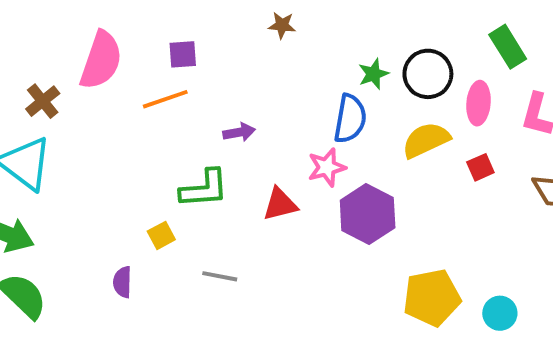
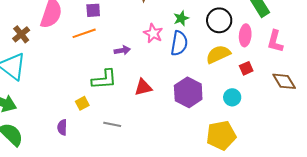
green star: (373, 74) -> (181, 18), moved
pink star: (327, 167) -> (153, 33), moved, turned -30
cyan circle: (500, 313) -> (232, 97), moved

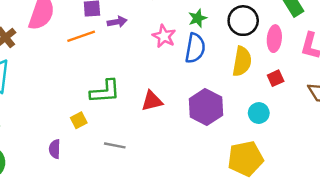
purple arrow: (122, 50) -> (117, 22), moved
yellow semicircle: (218, 54) -> (242, 61), turned 125

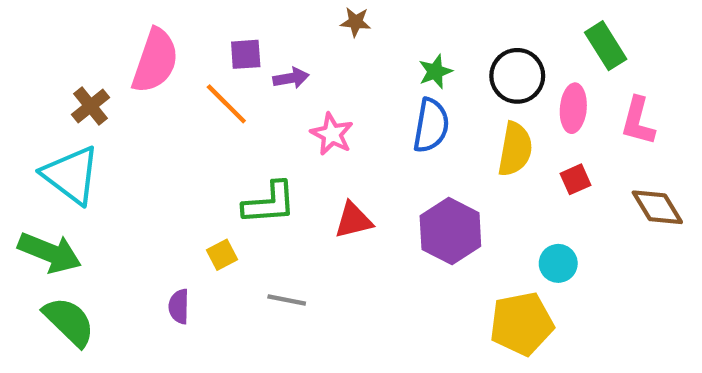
orange line: (81, 36) -> (226, 104), turned 64
pink star: (164, 36) -> (332, 134), moved
cyan circle: (259, 113) -> (558, 263), moved

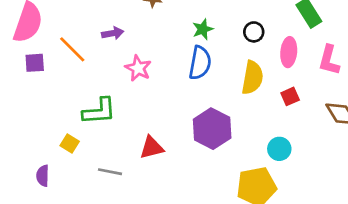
purple square: (246, 54) -> (35, 63), moved
black circle: (517, 76) -> (254, 32), size x0.6
red triangle: (353, 220) -> (152, 148), moved
yellow square: (222, 255) -> (70, 143), turned -30

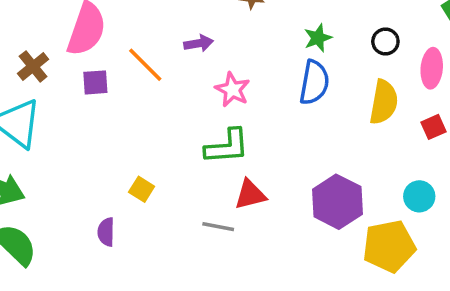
green L-shape: (99, 111) -> (227, 147), moved
purple hexagon: (212, 129) -> (337, 202), moved
gray line: (110, 172) -> (218, 227), moved

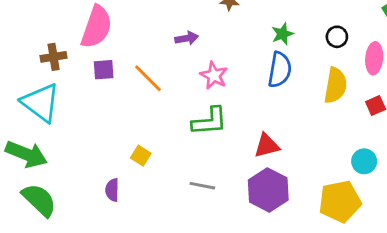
orange line: (145, 65) -> (148, 78), moved
brown cross: (33, 66) -> (54, 57), turned 30
red triangle: (250, 195) -> (267, 146), moved
purple hexagon: (337, 202) -> (268, 190), moved

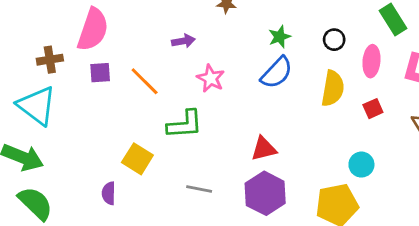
blue semicircle: (280, 70) -> (277, 73), turned 33
green L-shape: (210, 121) -> (185, 124), moved
yellow square: (141, 156) -> (137, 159), size x1.5

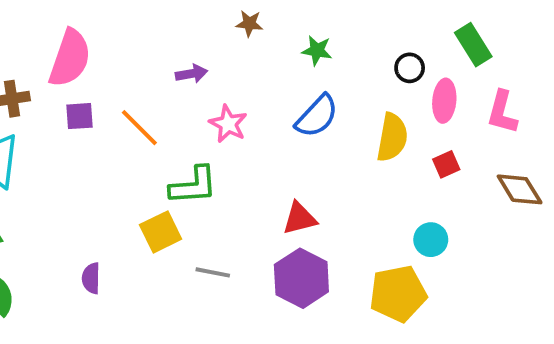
green star: (280, 37) -> (317, 50), moved, turned 30
black circle: (334, 40) -> (410, 68), moved
yellow square: (137, 159) -> (161, 232), moved, turned 32

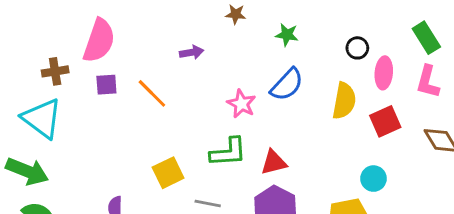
green rectangle: (473, 45) -> (426, 38), moved
pink star: (228, 124) -> (241, 104), moved
red square: (446, 164) -> (385, 121), size x1.5
green L-shape: (193, 186) -> (228, 152), moved

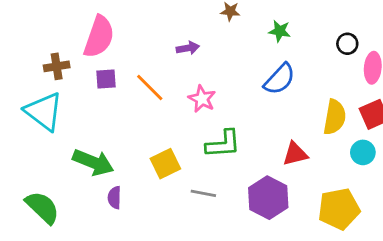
yellow semicircle: (344, 101) -> (335, 117), moved
pink star: (241, 104) -> (202, 99), moved
red triangle: (274, 162) -> (295, 154), moved
green arrow: (27, 171) -> (93, 162), moved
cyan circle: (373, 179) -> (363, 152), moved

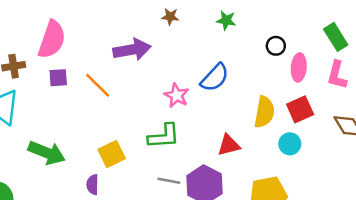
green star: (280, 31) -> (226, 20), moved
purple arrow: (188, 48) -> (132, 50), size x1.8
pink star: (202, 99) -> (177, 95), moved
gray line: (203, 193) -> (169, 181), moved
purple semicircle: (114, 198) -> (93, 185), moved

